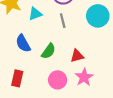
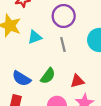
blue semicircle: (23, 43) -> (22, 78), moved, turned -30

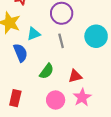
blue semicircle: (22, 78) -> (21, 53), moved, turned -144

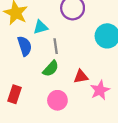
gray line: (61, 41) -> (56, 46), moved
pink star: (82, 97) -> (100, 90), moved

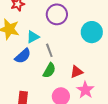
blue semicircle: (25, 46) -> (23, 56), turned 78
pink star: (100, 90) -> (85, 90), moved

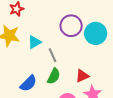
purple circle: (57, 14) -> (71, 26), moved
blue semicircle: (23, 56) -> (28, 83), moved

